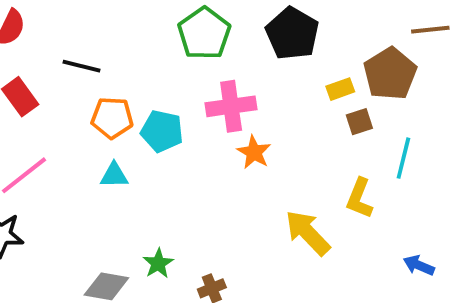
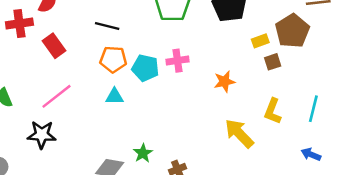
black line: (82, 66) -> (107, 26), moved
pink cross: (231, 106) -> (177, 61), moved, size x0.7
orange star: (254, 152) -> (224, 82), moved, turned 30
cyan line: (403, 158) -> (313, 109), moved

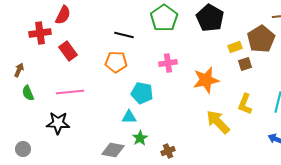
black line: (107, 26) -> (124, 35), moved
cyan pentagon: (145, 68) -> (142, 93), moved
orange star: (224, 82) -> (206, 80), size x1.5
pink line: (56, 96) -> (70, 92), turned 32
cyan triangle: (115, 96) -> (129, 117), moved

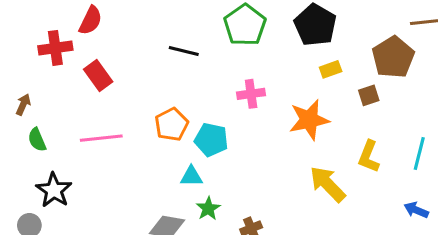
yellow rectangle: (235, 47) -> (331, 69), moved
orange pentagon: (116, 62) -> (172, 124), moved, turned -30
black star: (58, 123) -> (54, 190), moved, turned 30

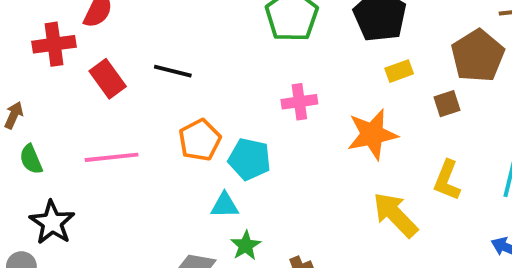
black line: (184, 51) -> (173, 71), moved

